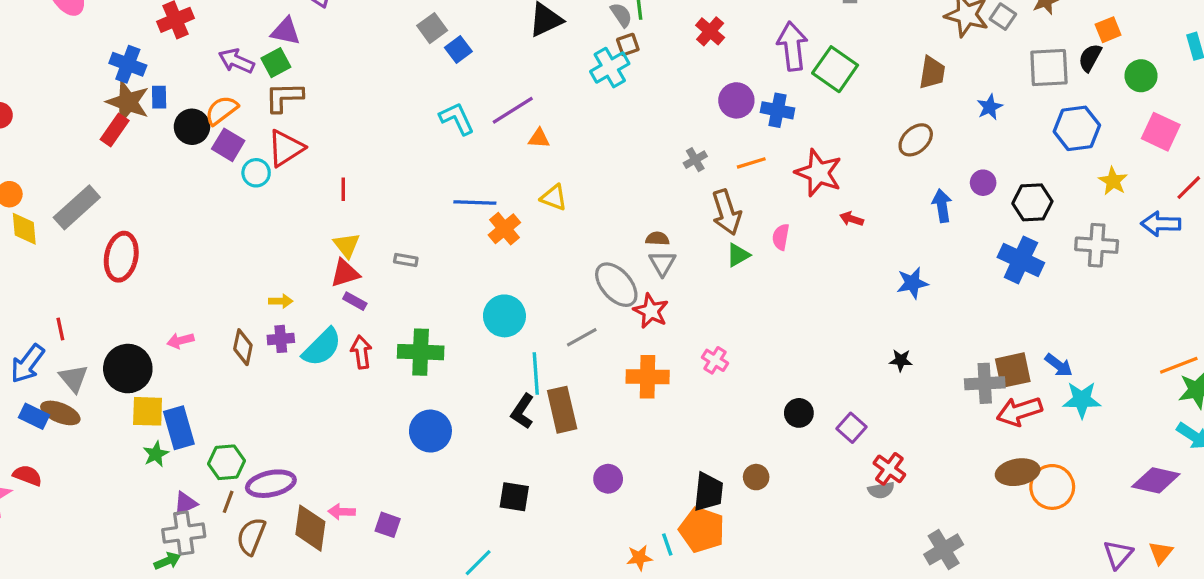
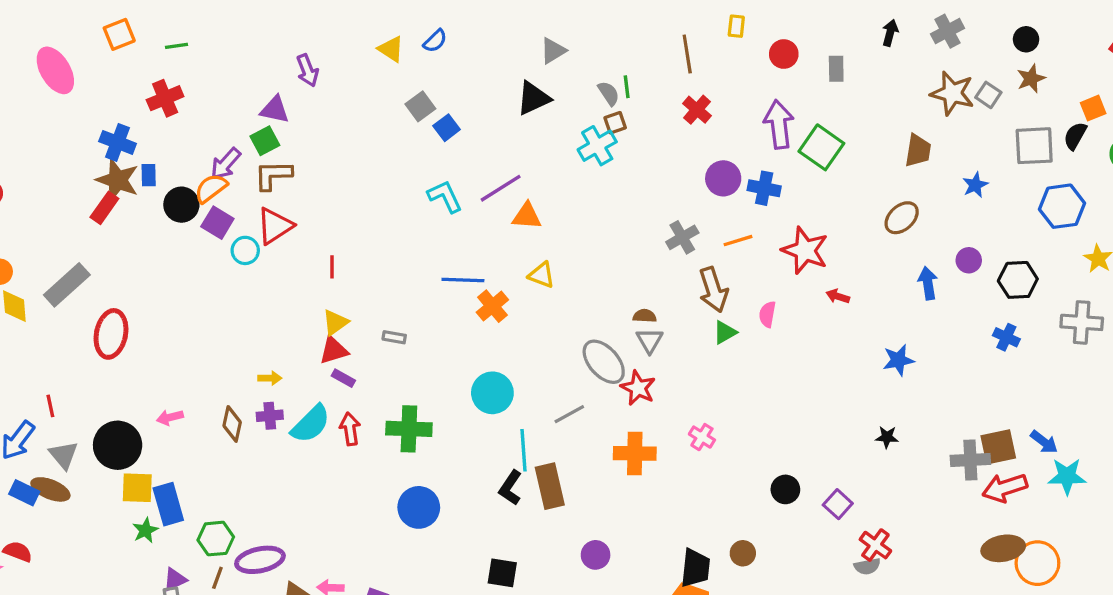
purple arrow: (236, 61) -> (226, 164), moved, turned -72
orange triangle: (539, 138) -> (527, 216), size x1.4
gray cross: (695, 160) -> (682, 237), size x1.4
yellow triangle: (347, 245) -> (335, 322), turned 32
blue cross: (1021, 260) -> (1006, 337), size x0.6

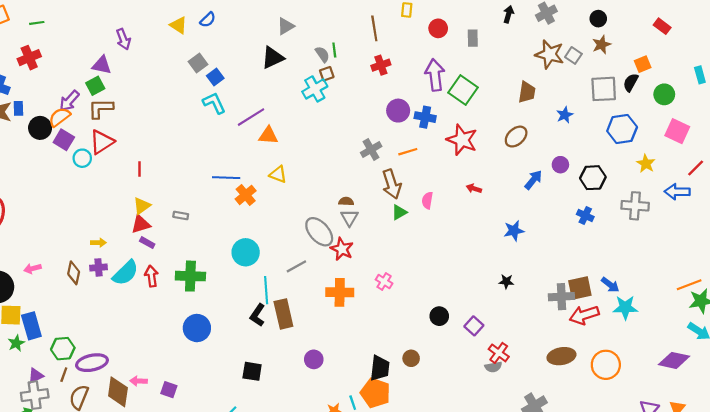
red cross: (697, 110) -> (381, 65), turned 30
cyan L-shape: (445, 196) -> (214, 103), moved
red star: (805, 250) -> (462, 140), moved
blue arrow: (928, 283) -> (533, 180), turned 48
brown ellipse: (1003, 548) -> (561, 356), moved

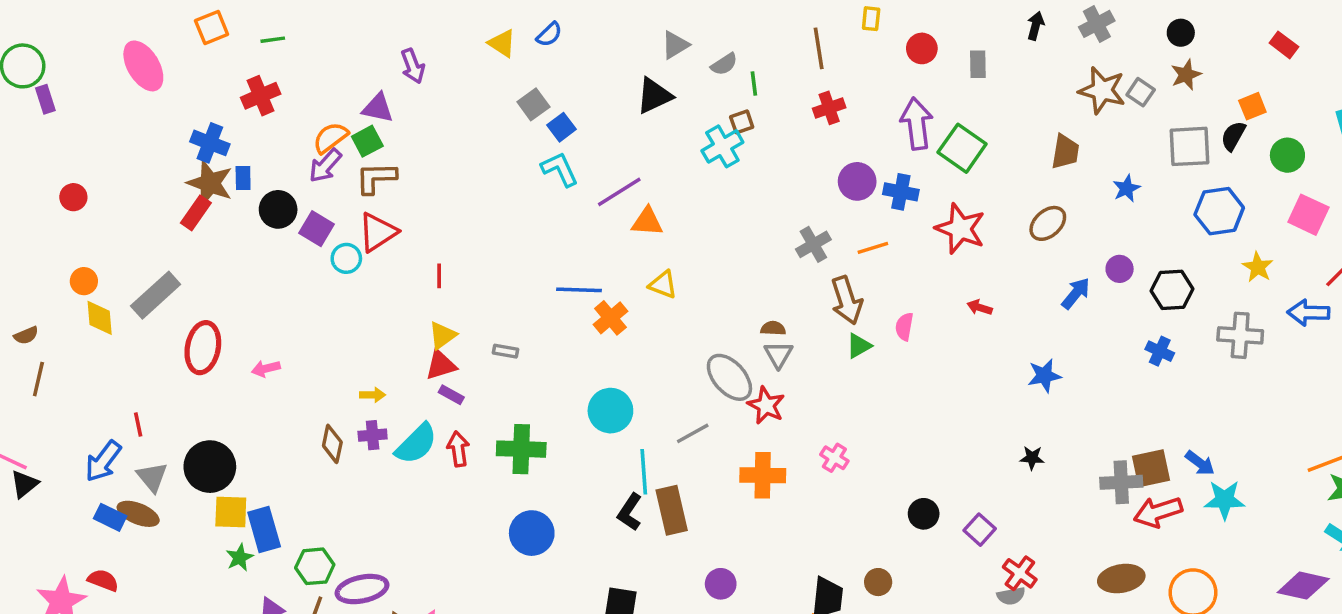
gray semicircle: (322, 54) -> (724, 64), moved, turned 91
orange semicircle: (60, 117) -> (331, 138), moved
pink arrow: (32, 269) -> (266, 369), moved

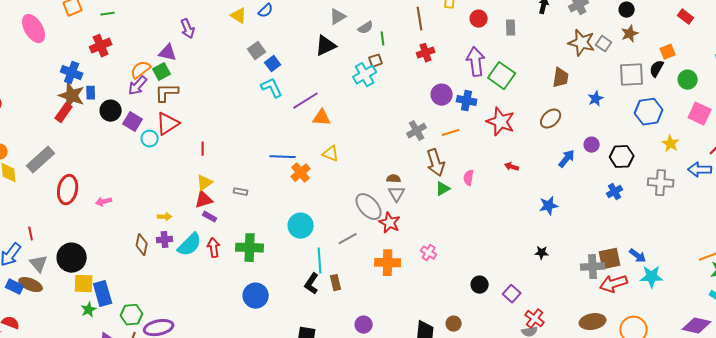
blue cross: (1160, 351) -> (615, 192), turned 35
brown rectangle: (672, 510) -> (336, 283), size x0.6

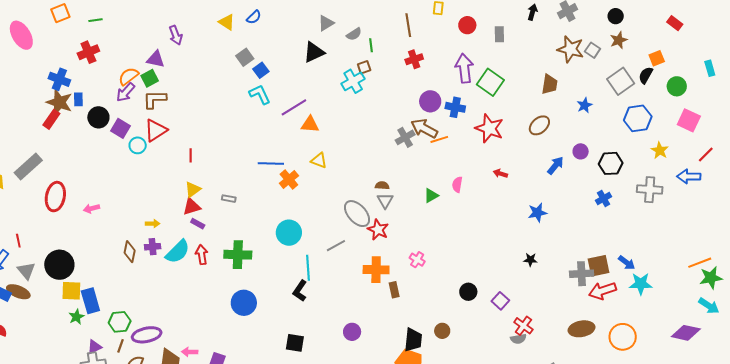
gray square: (632, 75) -> (621, 81), turned -32
brown arrow: (436, 163) -> (424, 128), moved, turned 136
brown rectangle: (336, 283) -> (394, 290), moved

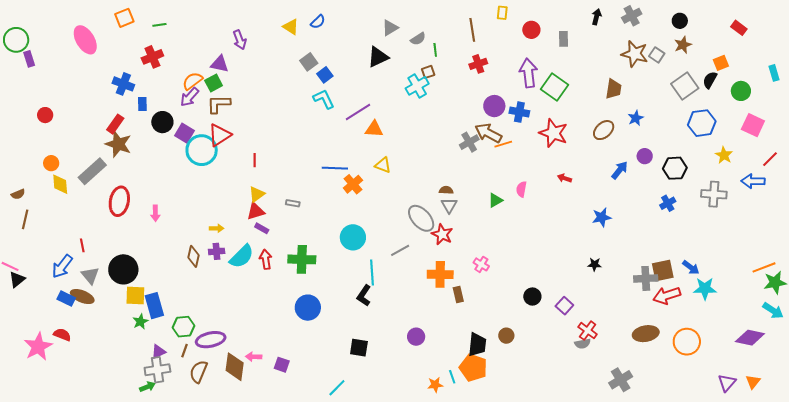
brown star: (59, 102) -> (118, 144), moved
blue star: (585, 105) -> (636, 118), moved
cyan circle: (138, 145) -> (202, 150), size x1.8
pink arrow: (91, 209) -> (155, 213), turned -77

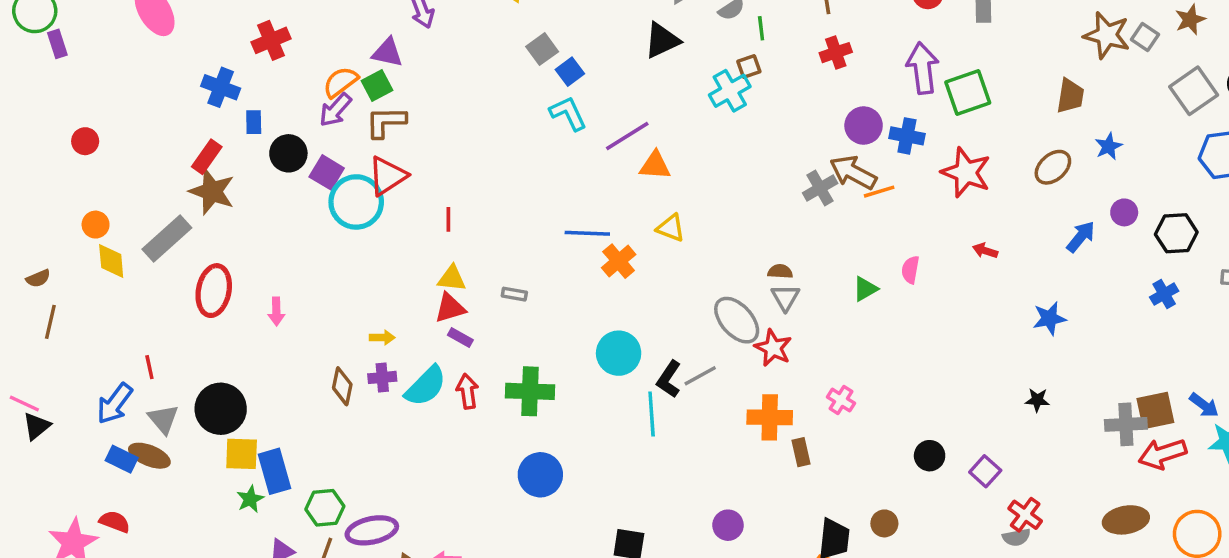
green square: (554, 87) -> (968, 93), turned 36
yellow triangle: (257, 194) -> (452, 278), turned 42
black L-shape: (364, 296) -> (669, 379), moved

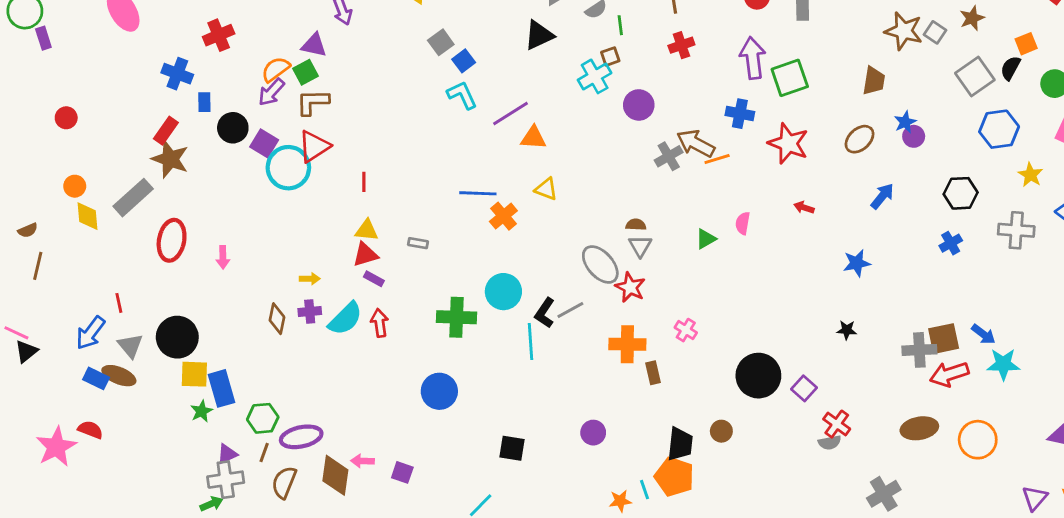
purple circle: (864, 126) -> (639, 105), moved
purple circle: (1124, 212) -> (914, 136), moved
green cross: (530, 391) -> (456, 317), moved
black circle: (930, 456) -> (758, 376), size x1.8

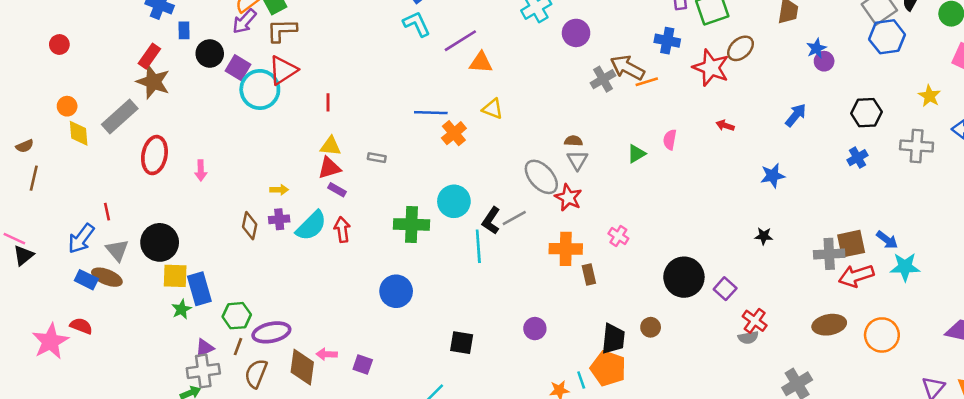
blue hexagon: (999, 129) -> (887, 37), moved
brown ellipse: (860, 139) -> (741, 48), moved

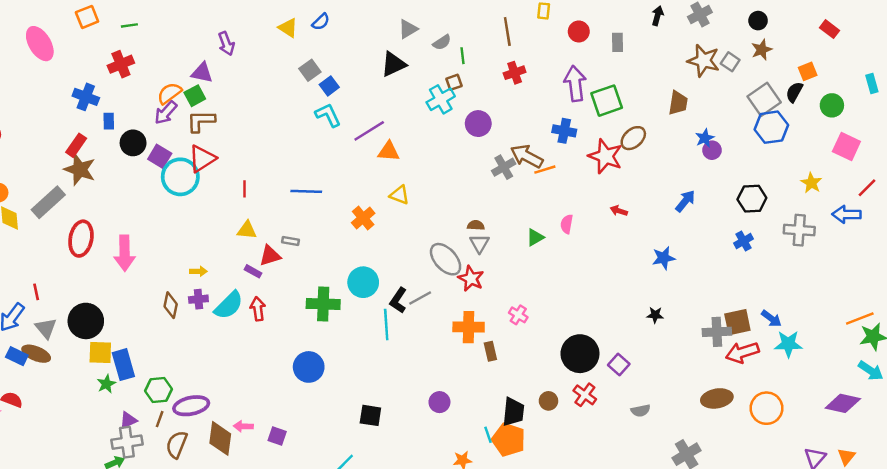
blue line: (431, 113) -> (306, 191), moved
red triangle: (329, 168) -> (270, 256), moved
pink arrow: (201, 170) -> (125, 253), size x1.8
red cross: (755, 321) -> (585, 395), moved
cyan line: (581, 380) -> (488, 435), moved

